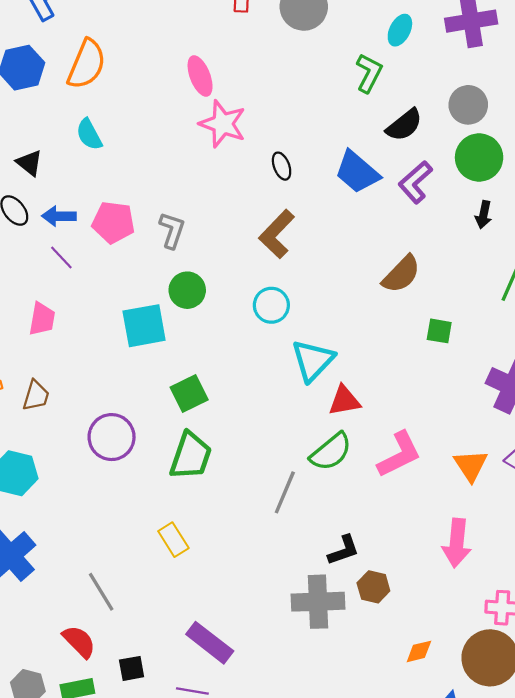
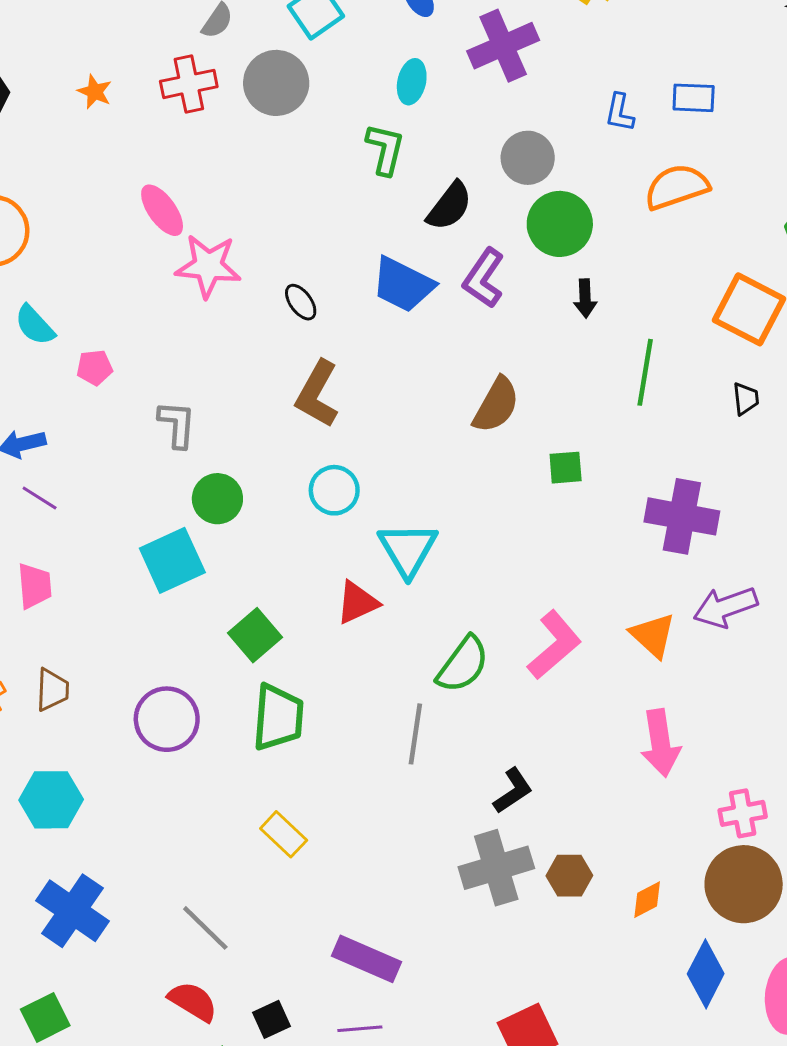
pink pentagon: (113, 222) -> (95, 368), moved, size x0.6
red triangle: (344, 401) -> (357, 603), moved
brown hexagon: (373, 587) -> (569, 876), moved

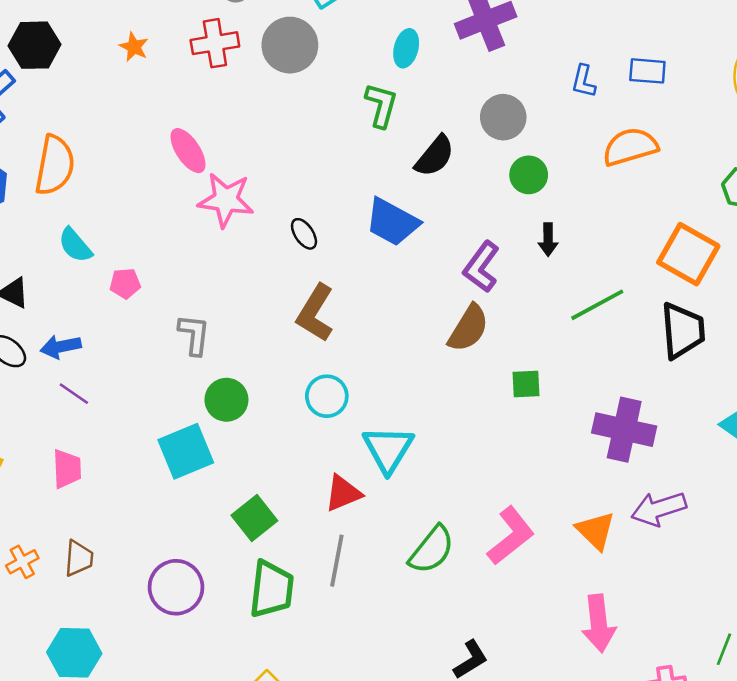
green circle: (560, 224) -> (529, 175), size x0.7
purple L-shape: (484, 278) -> (481, 267), moved
green line: (645, 372) -> (597, 305), turned 50
black trapezoid: (746, 399) -> (683, 331), size x2.0
gray line: (415, 734) -> (337, 561), moved

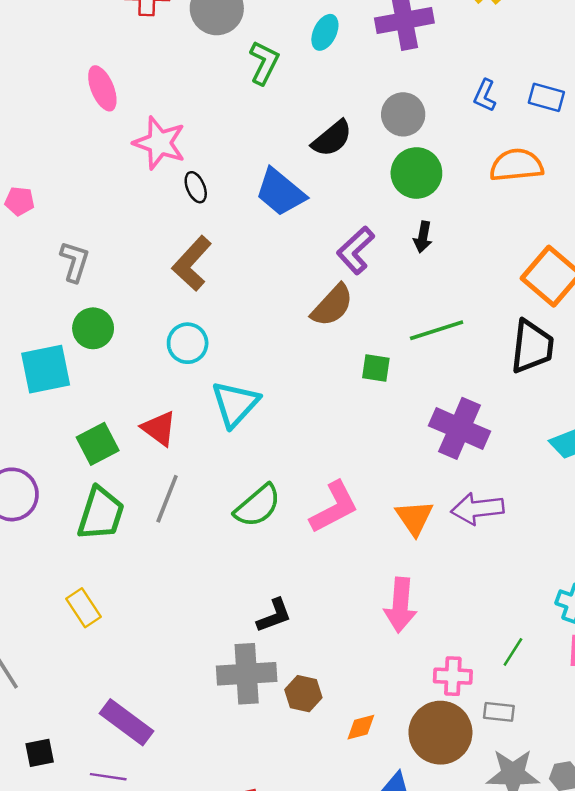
green L-shape: (381, 105) -> (264, 63), moved
green circle: (529, 175) -> (416, 173), size x1.4
pink star: (226, 200) -> (159, 143), moved
green line: (597, 305) -> (437, 330), moved
red triangle: (343, 493) -> (159, 428), moved, turned 48

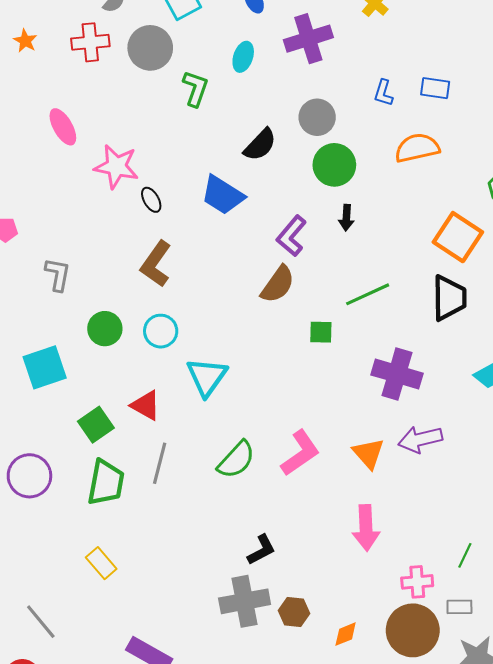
green circle: (93, 328) -> (105, 329), moved

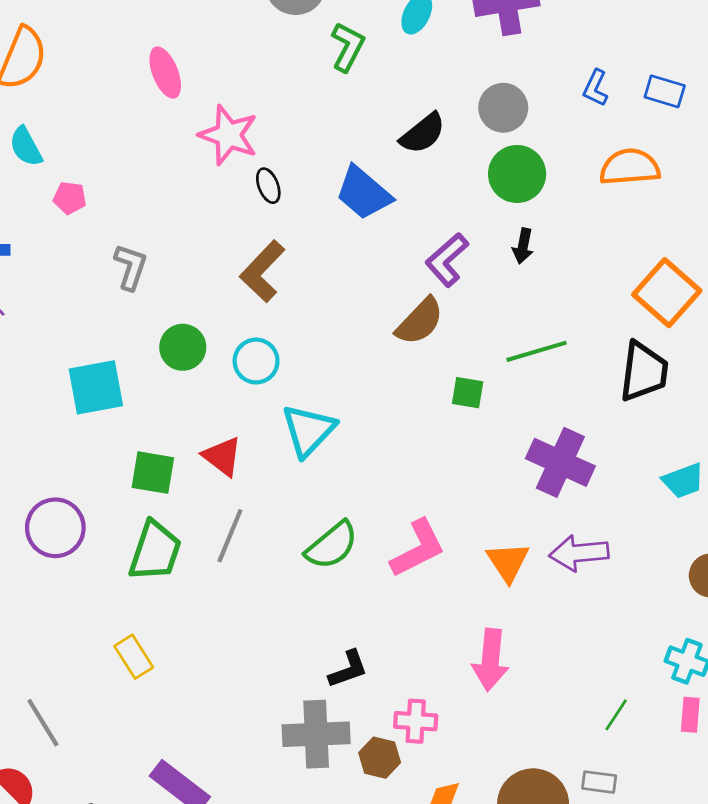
green square: (96, 425) -> (153, 473), turned 36
pink cross: (417, 582) -> (416, 721), moved

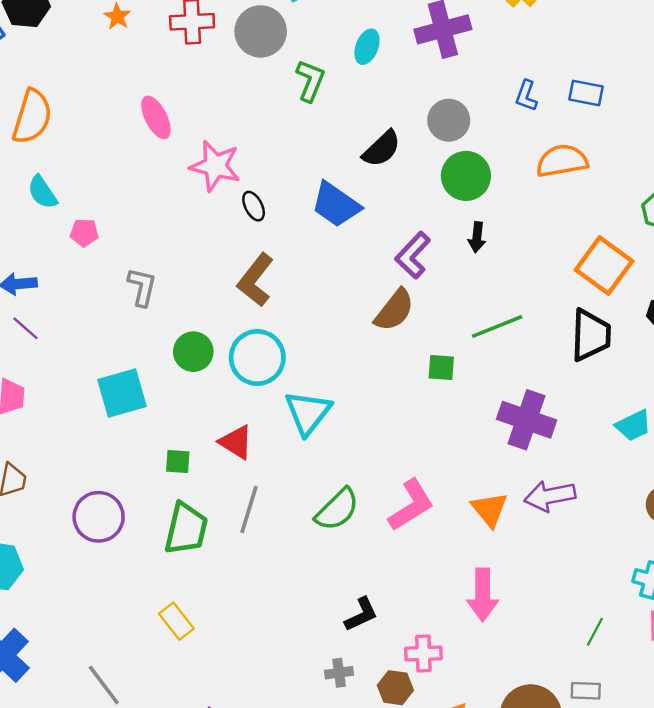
cyan circle: (256, 361) -> (257, 358), size x1.4
green square: (153, 473) -> (178, 462), size x0.7
gray cross: (316, 734) -> (339, 673), size x0.5

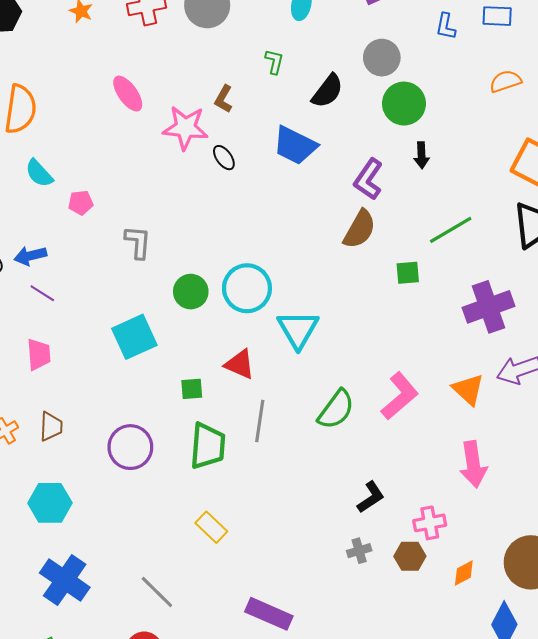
green L-shape: (310, 81) -> (274, 62), moved, size x0.7
orange semicircle: (562, 161) -> (505, 81), moved, size x0.7
brown L-shape: (256, 280) -> (224, 99), moved, size x0.6
purple cross: (527, 420) -> (488, 307), turned -30

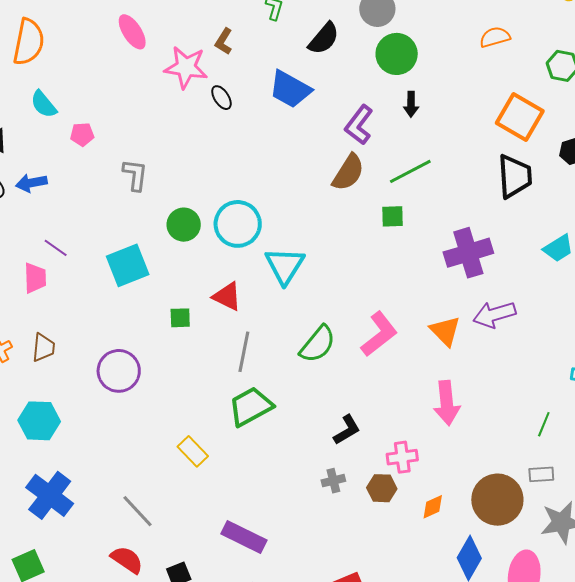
green line: (451, 230) -> (410, 171), moved
purple line: (42, 293) -> (56, 248), moved
green trapezoid: (208, 446) -> (251, 407), moved, turned -126

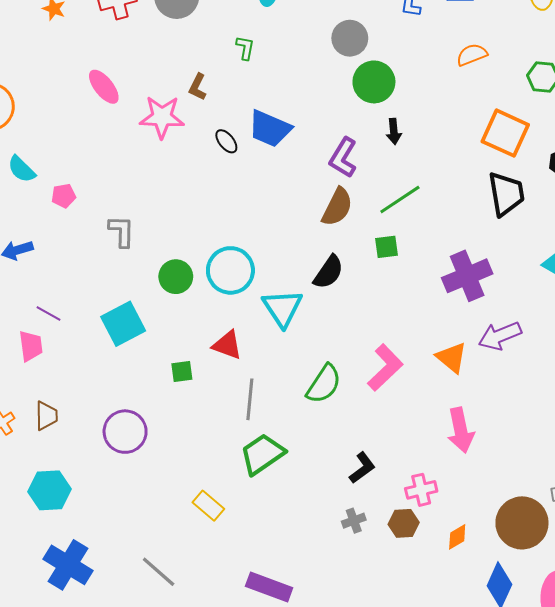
black semicircle: (324, 38) -> (329, 272), moved
black ellipse: (221, 98) -> (226, 141), moved

